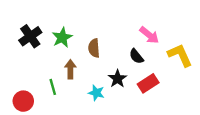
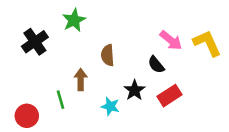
green star: (62, 37) -> (74, 20), moved
yellow L-shape: (180, 55) -> (207, 43), moved

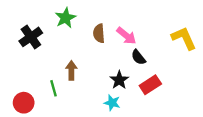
pink arrow: (171, 40) -> (126, 36), moved
brown semicircle: (108, 55) -> (99, 33), moved
cyan star: (110, 106) -> (112, 103), moved

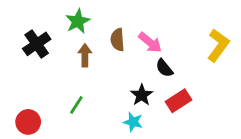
yellow L-shape: (184, 38) -> (218, 45), turned 60
brown arrow: (71, 70) -> (85, 55), moved
green line: (54, 88) -> (76, 105), moved, turned 49

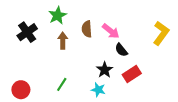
green line: (76, 105) -> (62, 84), moved

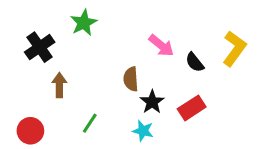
brown semicircle: (87, 29) -> (131, 79), moved
brown arrow: (63, 41) -> (59, 85), moved
black semicircle: (121, 50) -> (195, 62), moved

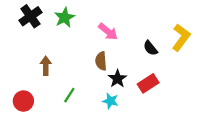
pink arrow: (161, 46) -> (108, 32), moved
black cross: (40, 47) -> (30, 16), moved

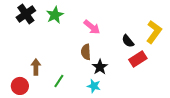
brown arrow: (46, 66) -> (36, 67), moved
red rectangle: (148, 83) -> (138, 59), moved

